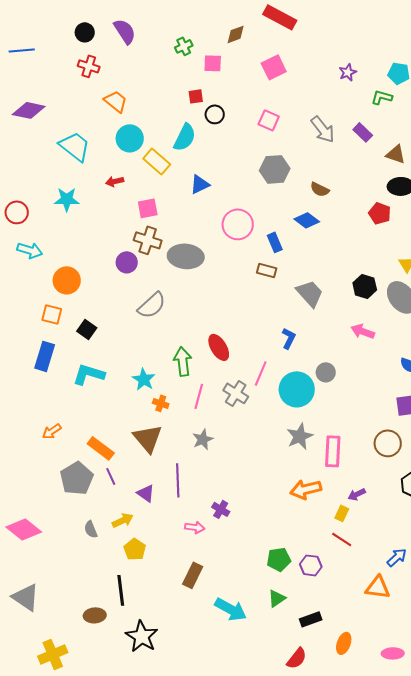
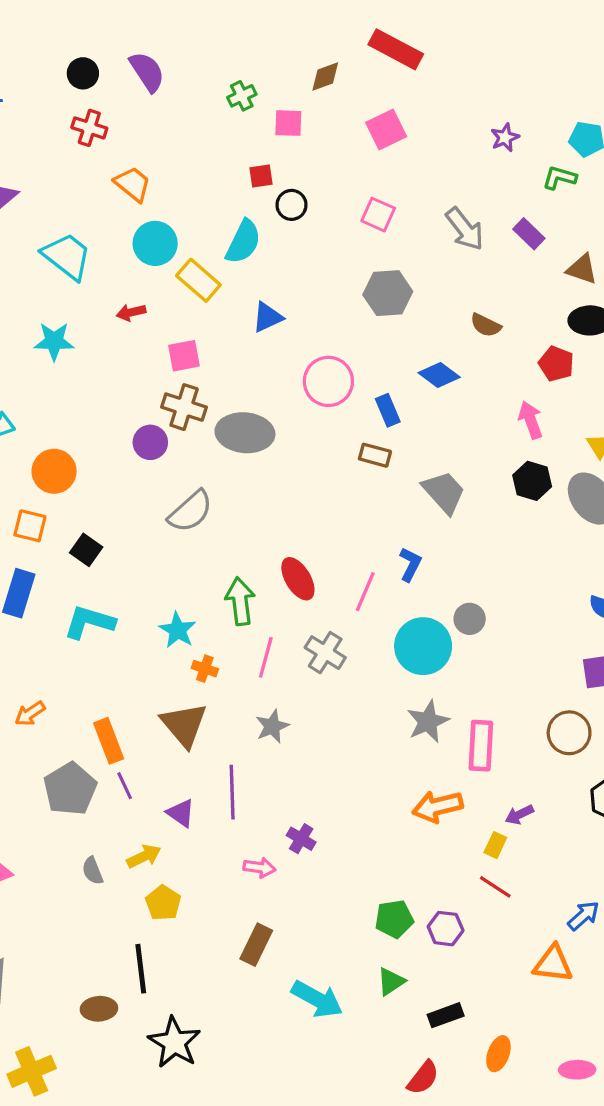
brown semicircle: (320, 189) -> (486, 325), moved
pink arrow: (363, 331) -> (531, 420), moved, turned 50
pink line: (261, 373) -> (365, 592), moved
orange rectangle: (101, 448) -> (109, 741), turned 32

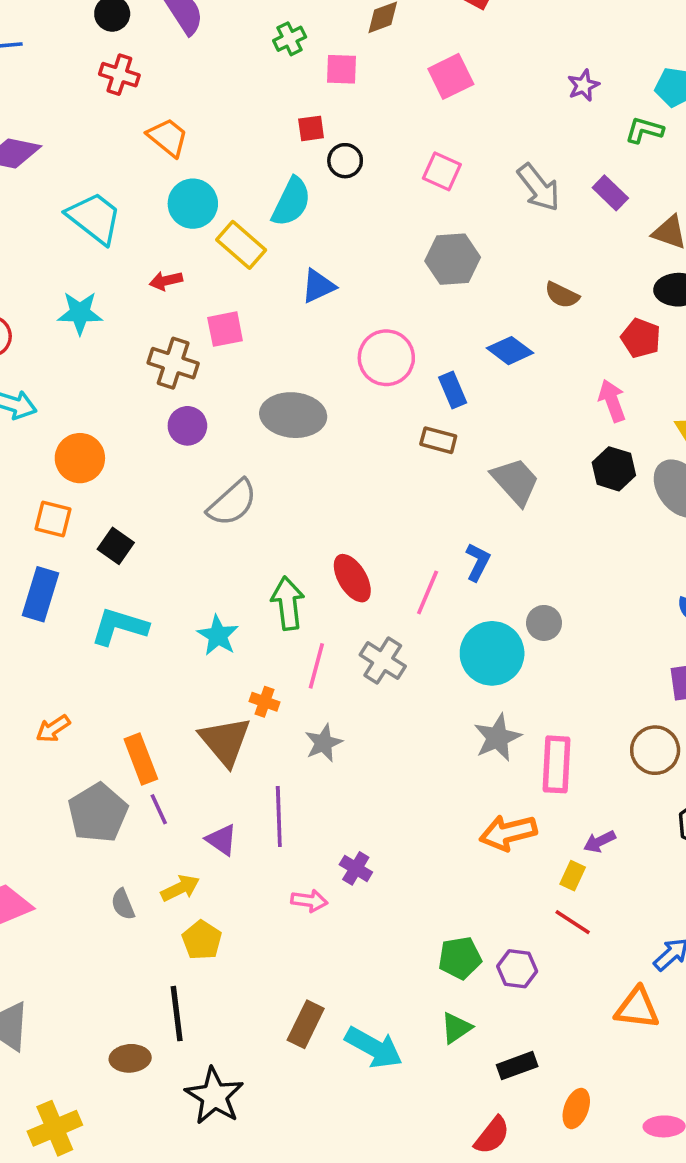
brown cross: (184, 407) -> (173, 363), moved
orange cross: (205, 669) -> (264, 702), moved
brown rectangle: (256, 945) -> (306, 1024), moved

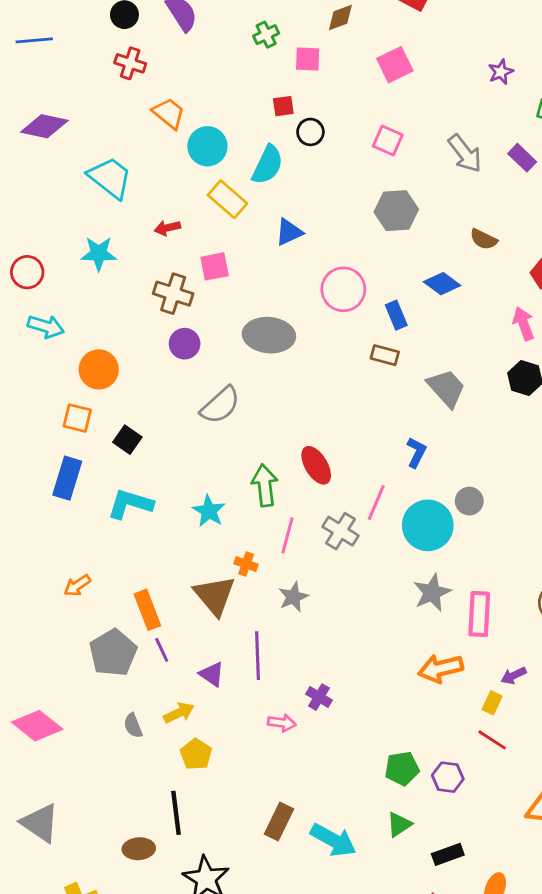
cyan circle: (193, 204) -> (207, 146), moved
pink line: (428, 592) -> (376, 502), moved

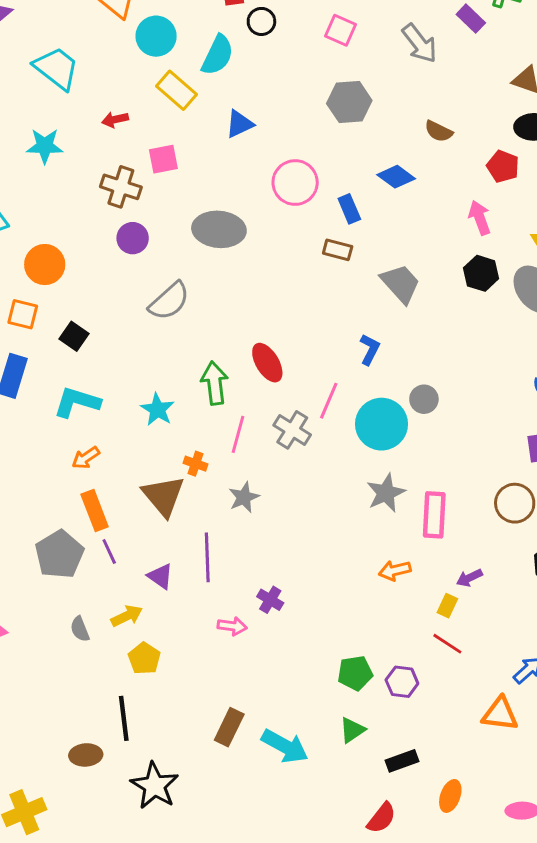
purple rectangle: (522, 158) -> (471, 19), moved
orange arrow: (77, 585) -> (86, 458), moved
orange arrow: (441, 668) -> (395, 571), size x0.7

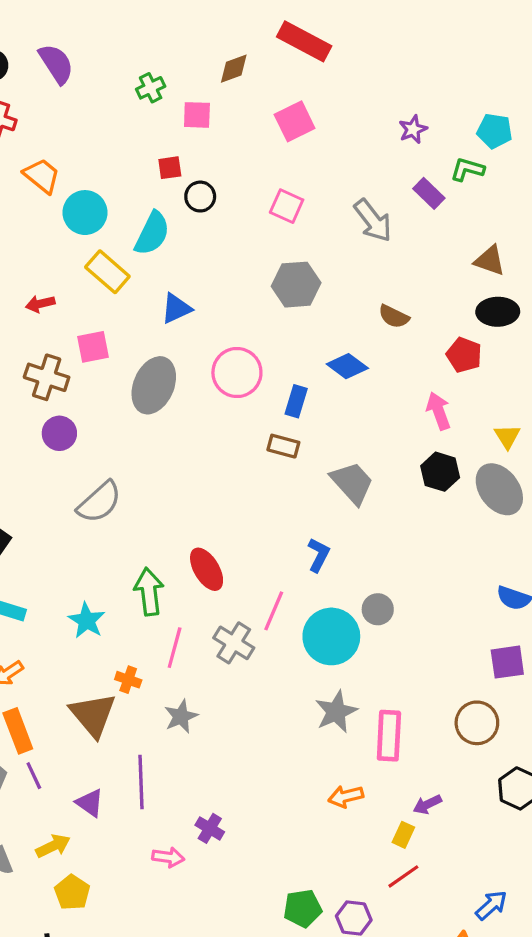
blue rectangle: (349, 209) -> (296, 401), turned 40
gray ellipse: (219, 229) -> (154, 385), moved, turned -72
red line: (447, 644) -> (403, 876), turned -68

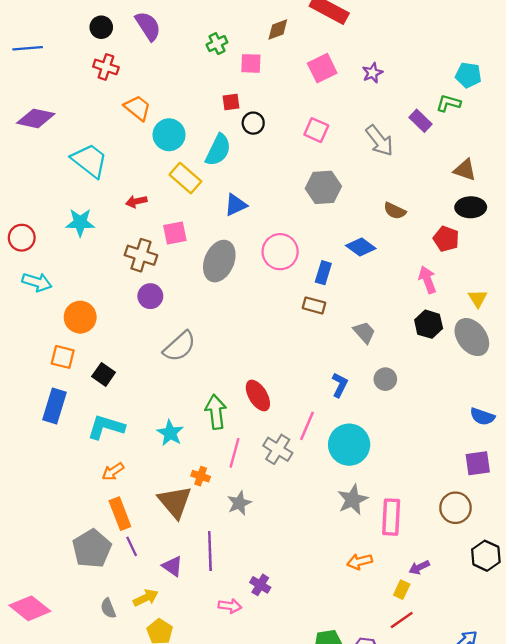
purple star: (413, 129) -> (372, 73), moved
gray trapezoid: (352, 483) -> (364, 332), size x0.7
gray circle: (378, 609) -> (385, 379), moved

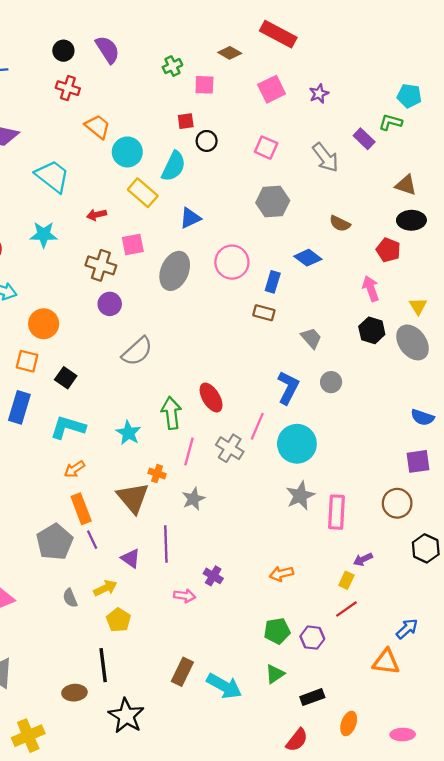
brown diamond: (278, 30) -> (230, 53), turned 50
blue L-shape: (340, 385) -> (288, 388), size x1.4
orange arrow: (360, 562) -> (281, 574), moved

